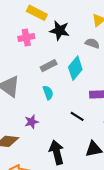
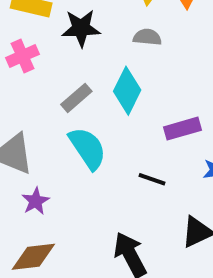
cyan semicircle: (48, 93) -> (87, 148), size x1.6
purple star: (32, 122) -> (36, 201), moved

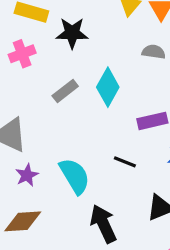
gray semicircle: (147, 37) -> (154, 52), moved
cyan semicircle: (87, 148) -> (75, 176), moved

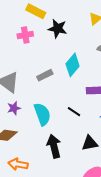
gray rectangle: (65, 91) -> (45, 75), moved

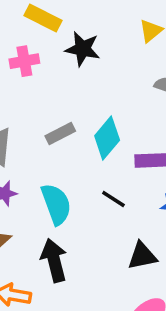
cyan diamond: (73, 65) -> (107, 138), moved
black arrow: (54, 146) -> (54, 260), moved

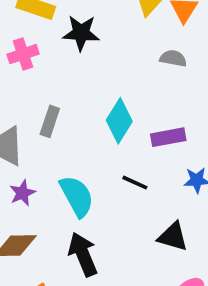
gray rectangle: (60, 133) -> (50, 121), moved, turned -36
black triangle: (142, 256) -> (173, 237), turned 36

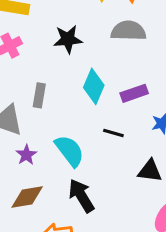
black star: (81, 33) -> (68, 39), moved
gray semicircle: (173, 58) -> (128, 31), size x1.6

